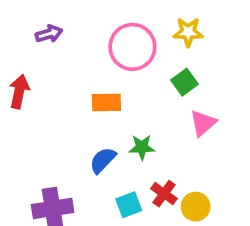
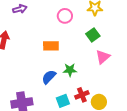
pink circle: (132, 47) -> (65, 16), size x0.6
red cross: (164, 194) -> (82, 95), turned 32

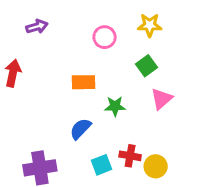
green star: (70, 70) -> (115, 106), moved
red cross: (82, 95) -> (130, 156), turned 32

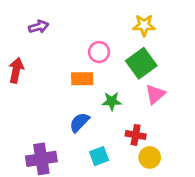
pink circle: (105, 37) -> (99, 52), moved
green square: (147, 66) -> (141, 63), size x1.5
red cross: (130, 156) -> (136, 135), moved

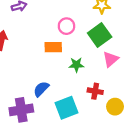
blue semicircle: (79, 122) -> (41, 89), moved
cyan square: (99, 156) -> (66, 108), size x1.5
yellow circle: (150, 157) -> (115, 107), moved

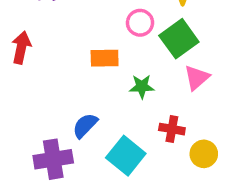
pink circle: (66, 26) -> (140, 23), moved
cyan square: (66, 108) -> (126, 156), turned -30

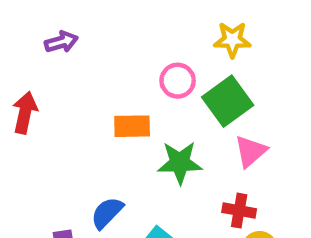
green star: (142, 87) -> (180, 163), size x1.4
red cross: (172, 129) -> (239, 211), moved

